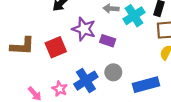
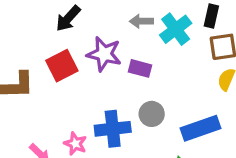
red square: (56, 47) -> (62, 66), moved
blue cross: (86, 81) -> (113, 129), turned 30

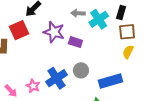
red square: (62, 66) -> (19, 30), moved
blue cross: (113, 129) -> (57, 78), turned -30

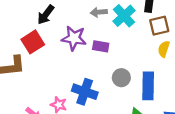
gray circle: (81, 70) -> (121, 78), moved
blue cross: (57, 78) -> (85, 92), turned -30
blue rectangle: (110, 81) -> (148, 86), turned -65

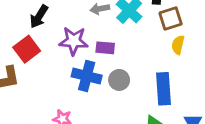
gray circle: (121, 78) -> (119, 80), moved
blue cross: (85, 92) -> (87, 76), moved

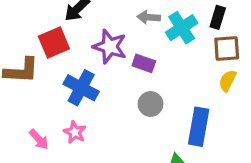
blue cross: (87, 76) -> (81, 88), moved

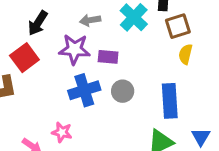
gray arrow: (149, 17) -> (90, 20), moved
blue cross: (81, 88) -> (84, 90), moved, turned -32

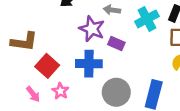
red square: (24, 58) -> (47, 66), moved, turned -30
gray circle: (123, 91) -> (116, 92), moved, size x1.5

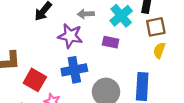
purple rectangle: (116, 44) -> (111, 42), moved

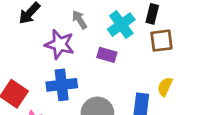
gray arrow: (86, 14) -> (80, 20), turned 56
yellow semicircle: (159, 50) -> (165, 87), moved

